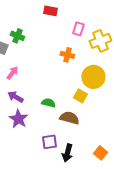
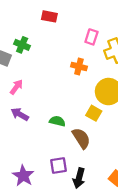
red rectangle: (50, 11) -> (49, 16), moved
brown semicircle: (69, 118) -> (81, 138), turned 42
purple star: (18, 119) -> (23, 176), moved

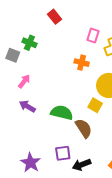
red rectangle: (49, 16) -> (54, 17), turned 40
green semicircle: (57, 121) -> (62, 113), size x1.5
black arrow: (79, 178) -> (82, 165), turned 54

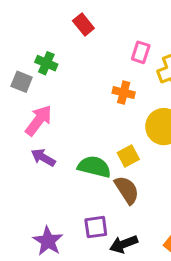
pink arrow: (24, 81) -> (39, 120), size x1.5
yellow square: (95, 105) -> (128, 156), moved, turned 32

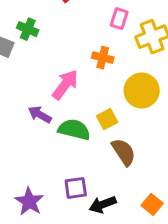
pink arrow: (39, 120) -> (65, 85), moved
purple arrow: (43, 157) -> (40, 115), moved
brown semicircle: (127, 190) -> (124, 152), moved

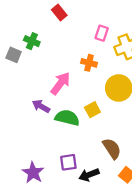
brown semicircle: (124, 152) -> (112, 149), moved

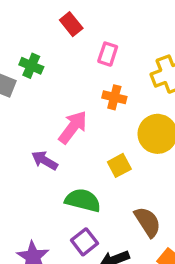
pink rectangle: (102, 33) -> (108, 54), moved
green semicircle: (67, 118) -> (83, 200), moved
purple square: (68, 162) -> (84, 242), turned -30

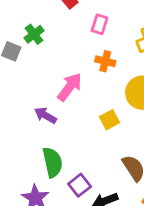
green cross: (31, 66) -> (34, 34), turned 30
green semicircle: (83, 200) -> (53, 162), moved, turned 64

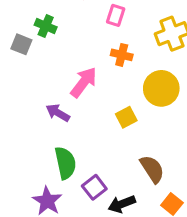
green cross: (34, 34) -> (46, 26), turned -30

